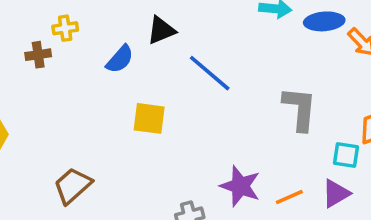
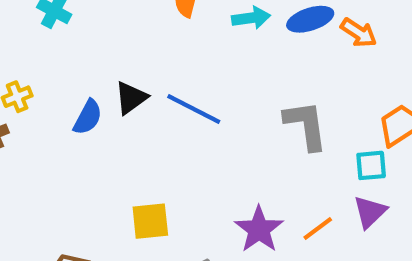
black triangle: (161, 30) -> (131, 98), moved
yellow square: (149, 118) -> (150, 221), moved
purple star: (240, 186) -> (259, 229), turned 30

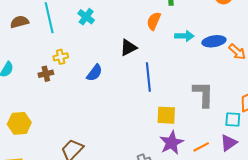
black triangle: (131, 98) -> (128, 47), moved
blue line: (194, 109) -> (148, 77), turned 48
yellow square: (150, 221) -> (166, 115), moved

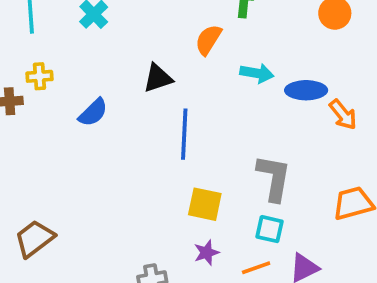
cyan square: (233, 120) -> (269, 229), moved
purple star: (171, 143) -> (206, 253), size x0.6

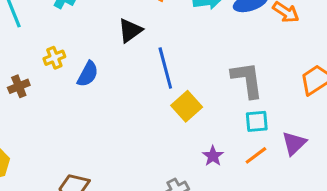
yellow cross: (39, 76) -> (54, 58), moved
yellow square: (205, 204) -> (187, 106), moved, turned -36

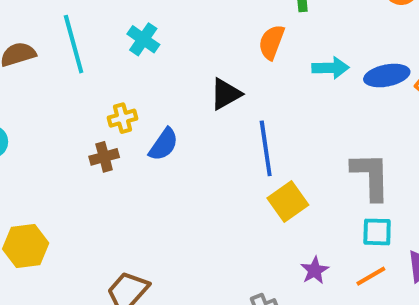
brown cross: (19, 86) -> (104, 157), moved

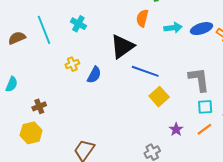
black triangle: (226, 94) -> (122, 46), size x1.5
blue line: (266, 148) -> (145, 71), turned -56
brown cross: (104, 157) -> (39, 106), moved

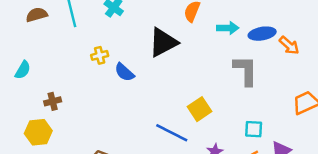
blue line: (145, 71) -> (172, 133), moved
blue semicircle: (94, 75) -> (124, 72), turned 96
gray L-shape: (199, 79) -> (245, 71), moved

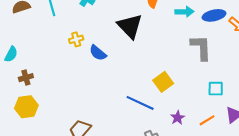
black triangle: (163, 42) -> (130, 26), turned -44
brown cross: (53, 101) -> (26, 78), moved
cyan square: (254, 129) -> (216, 89), moved

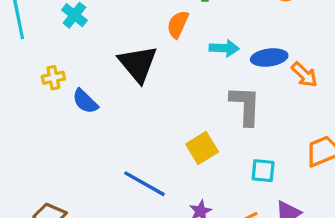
yellow square: (163, 82) -> (202, 148), moved

